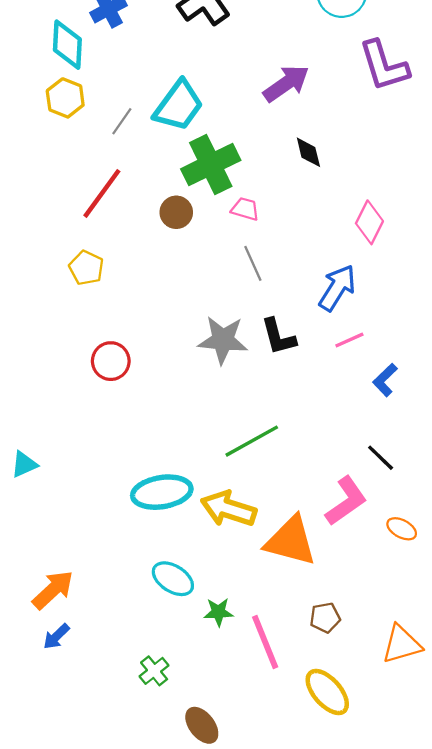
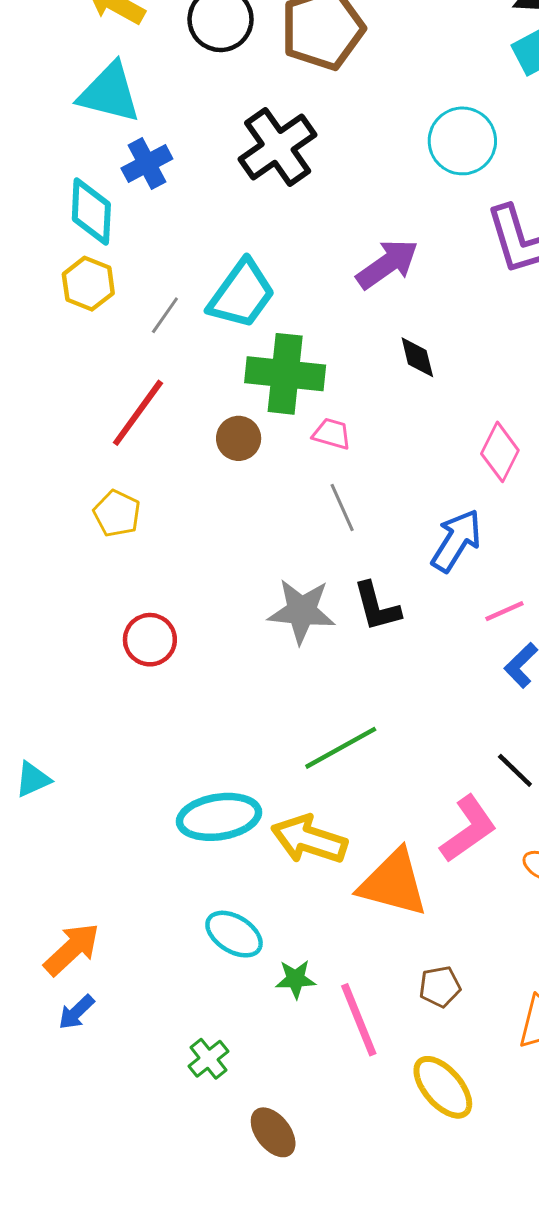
green cross: (211, 165) -> (285, 374), turned 32
pink line: (349, 340) -> (504, 611), moved

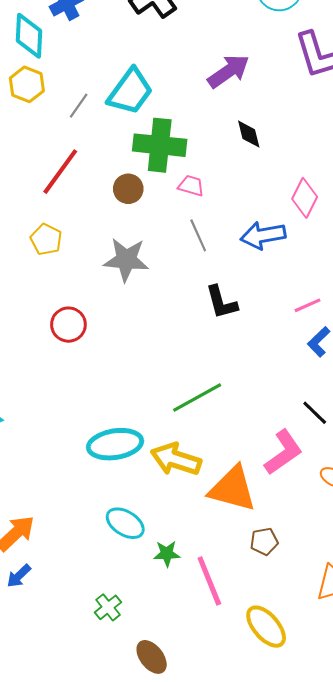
blue arrow: (456, 541) -> (263, 235), moved, turned -132
gray star: (302, 611) -> (126, 260), moved
brown pentagon: (440, 987) -> (264, 541), moved

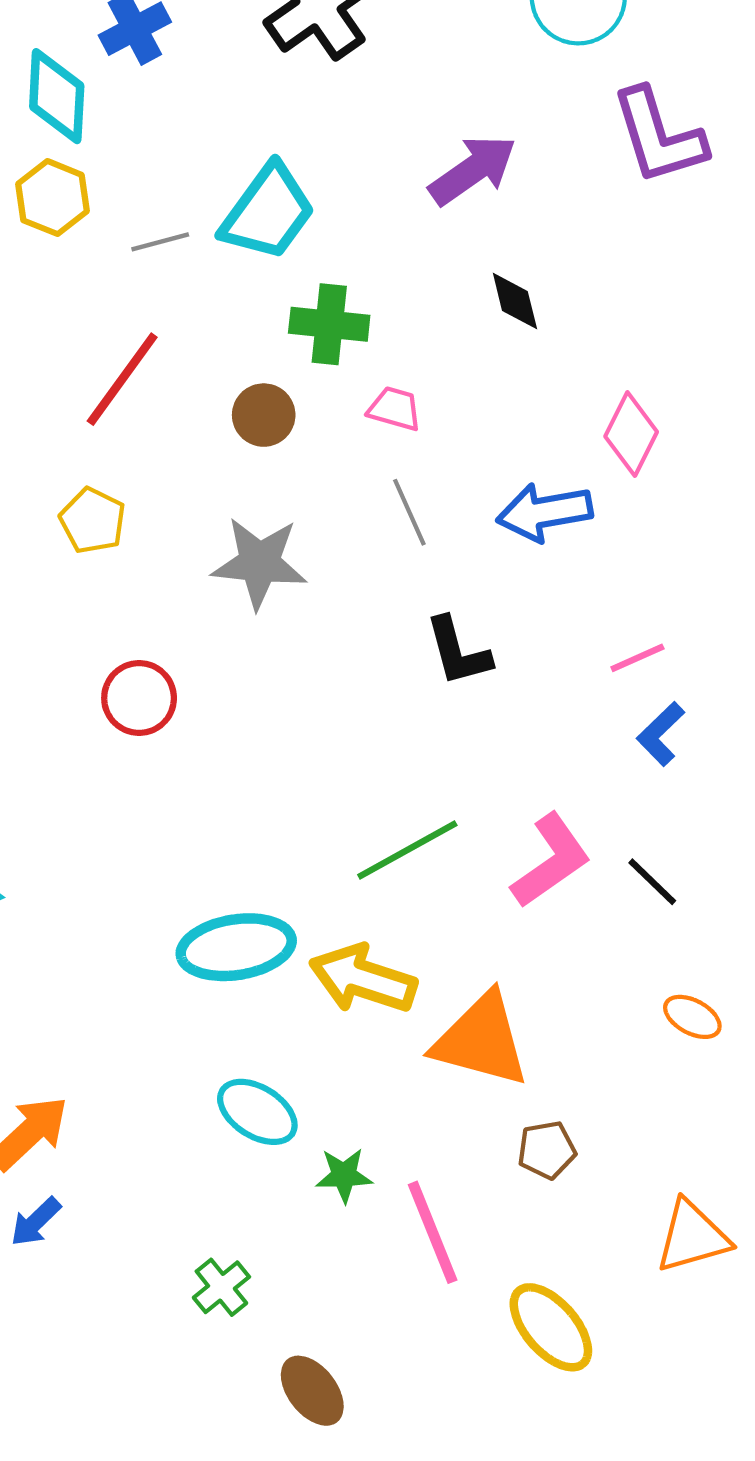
gray line: (79, 106) -> (160, 242), turned 40
green cross: (160, 145) -> (329, 324), size x0.7
pink L-shape: (283, 452) -> (551, 861), moved

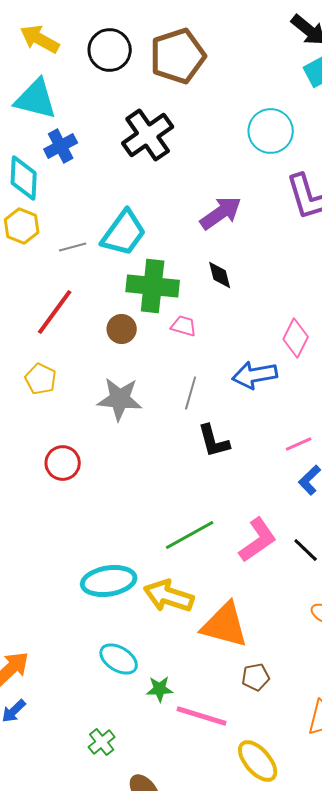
black diamond: (515, 301) -> (220, 275), moved
green cross: (329, 324) -> (153, 286), size x1.4
gray line: (409, 512) -> (191, 393), moved, turned 40
pink line: (433, 1232) -> (202, 716), turned -51

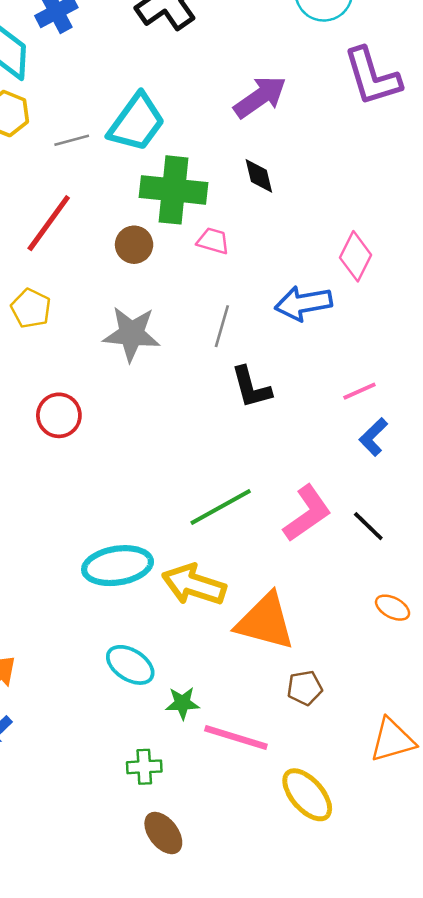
green cross: (102, 742) -> (144, 767), moved, turned 36

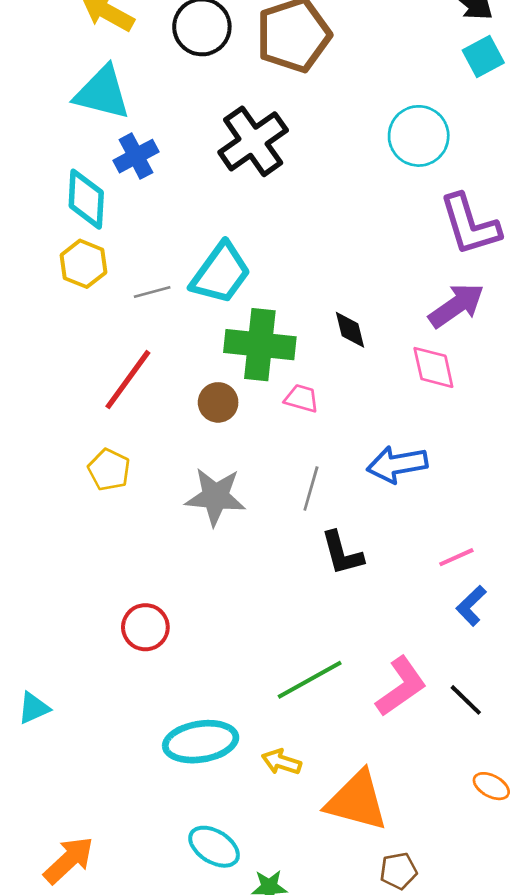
purple arrow: (260, 97) -> (456, 306), moved
pink diamond: (356, 256) -> (433, 367), moved, turned -39
red circle: (59, 415) -> (145, 627), moved
yellow arrow: (194, 585) -> (281, 762), size x0.6

